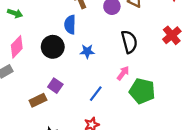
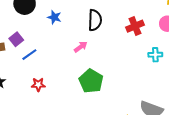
green pentagon: (142, 91) -> (91, 81), moved
blue line: (96, 94) -> (29, 55), moved

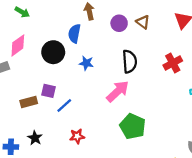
purple square: (16, 39) -> (49, 91), turned -32
pink arrow: (81, 47) -> (118, 91), size x1.6

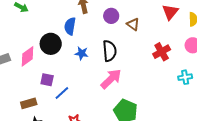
brown triangle: (143, 22) -> (133, 24), moved
pink diamond: (18, 45) -> (27, 56), moved
black semicircle: (130, 61) -> (110, 51), moved
brown rectangle: (29, 102) -> (29, 103), moved

